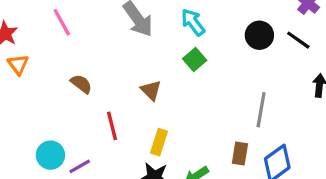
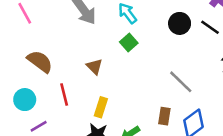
brown semicircle: (81, 84) -> (40, 62), size x1.5
gray line: (261, 110) -> (181, 82), turned -56
cyan circle: (50, 155) -> (25, 100), moved

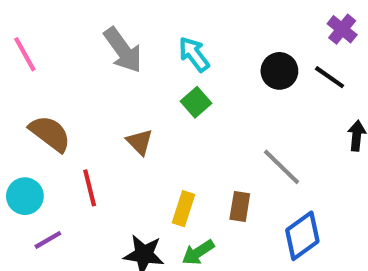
yellow rectangle: (101, 107) -> (183, 209), moved
brown rectangle: (164, 116) -> (240, 207), moved

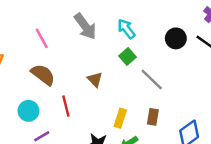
pink line: (25, 54) -> (42, 38), moved
gray line: (282, 167) -> (152, 79), moved

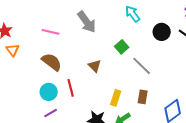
cyan arrow: (126, 29) -> (133, 14), moved
pink line: (42, 38) -> (51, 32), turned -48
cyan circle: (28, 111) -> (49, 92), moved

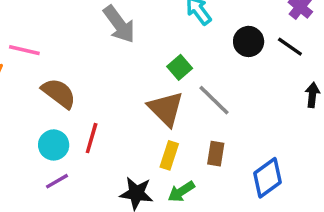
pink line: (51, 32) -> (24, 50), moved
brown triangle: (95, 66) -> (166, 109), moved, size x1.6
red line: (71, 88) -> (92, 138), turned 30

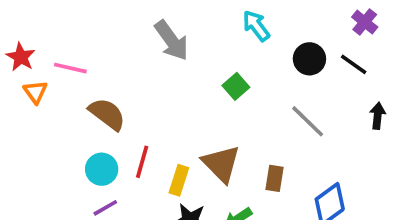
gray line: (214, 100) -> (308, 121), moved
brown triangle: (166, 109) -> (221, 164), moved
yellow rectangle: (169, 155) -> (179, 180), moved

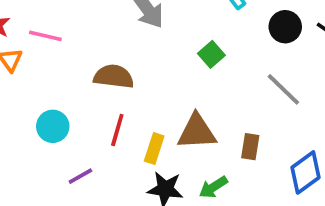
brown semicircle: (107, 114) -> (114, 77), moved, turned -30
brown triangle: (221, 164) -> (197, 132), turned -48
cyan circle: (102, 169) -> (53, 126), moved

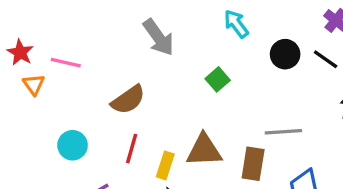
brown semicircle: (114, 77) -> (128, 100), turned 138
gray line: (283, 89) -> (283, 132), moved, turned -48
brown rectangle: (250, 147) -> (253, 164), size x1.4

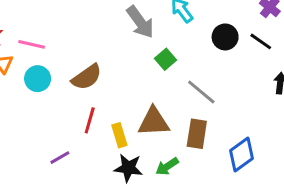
gray arrow: (159, 37) -> (140, 22), moved
gray line: (283, 132) -> (201, 92), moved, turned 44
cyan circle: (73, 145) -> (38, 79), moved
yellow rectangle: (165, 165) -> (119, 135), turned -35

